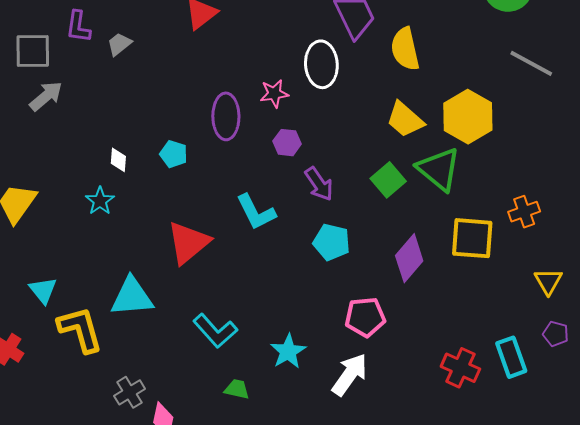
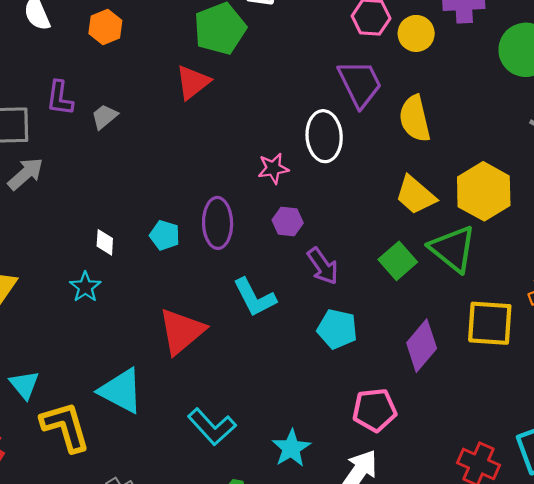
purple ellipse: (226, 116) -> (218, 223), moved
cyan triangle: (132, 297) -> (121, 391), turned 33

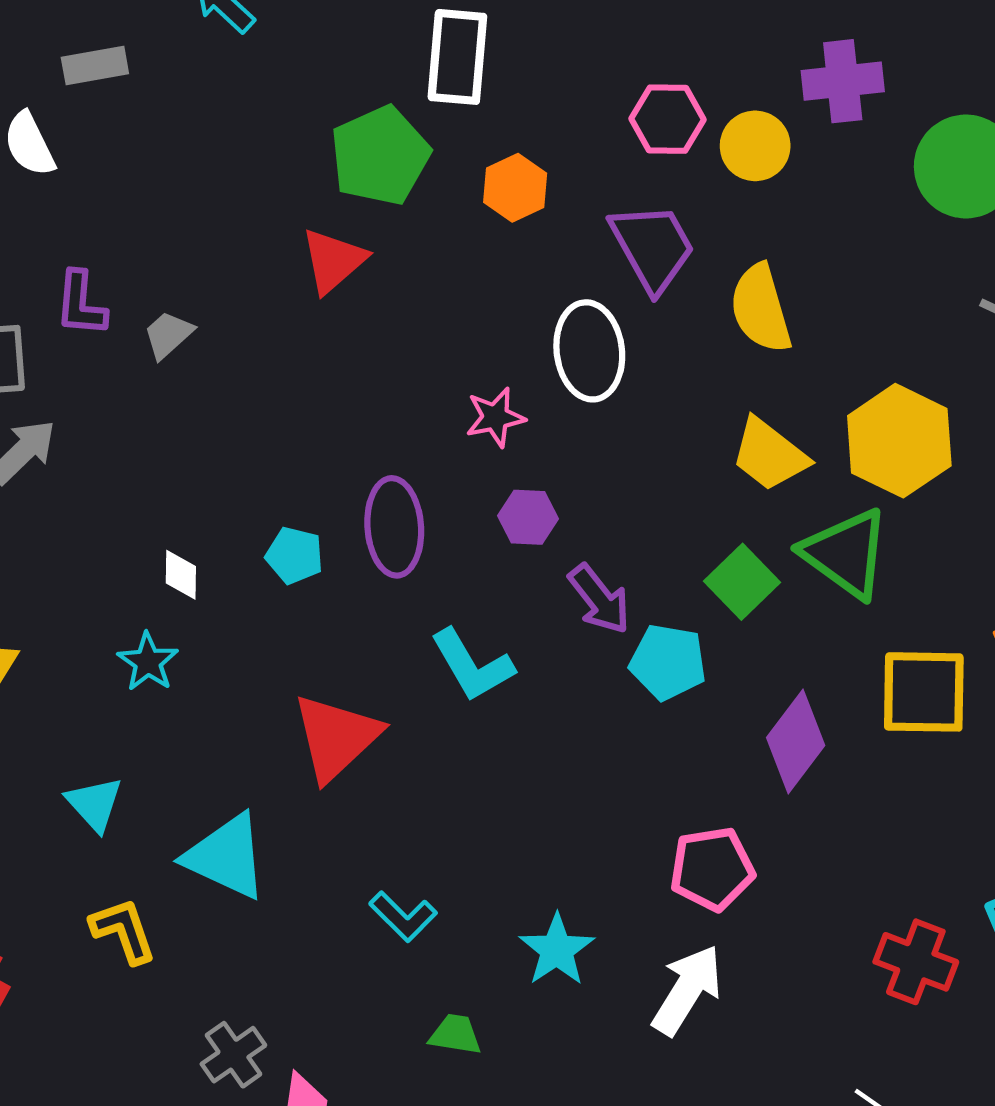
orange hexagon: (105, 27) -> (515, 188), moved
cyan pentagon: (337, 329) -> (668, 662), moved
cyan triangle: (24, 385) -> (95, 804), moved
yellow L-shape: (65, 427) -> (123, 931), size x0.7
cyan L-shape: (212, 427) -> (403, 916), size x0.7

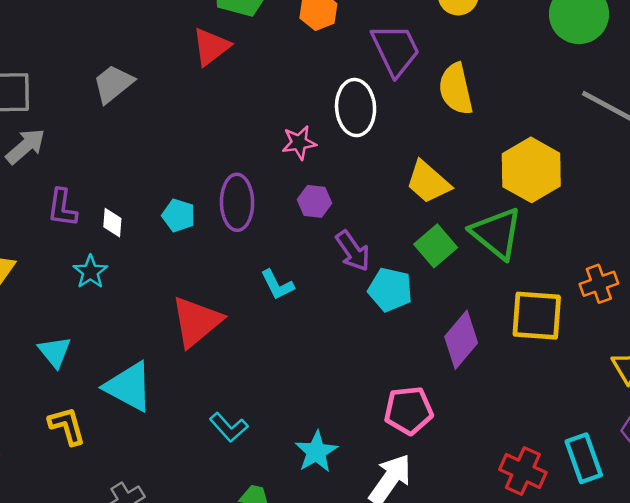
purple L-shape: (81, 304) -> (62, 208), moved
gray trapezoid: (168, 335) -> (113, 84), size x1.4
yellow trapezoid: (769, 455) -> (428, 182), moved
cyan L-shape: (472, 665) -> (277, 285), size x0.7

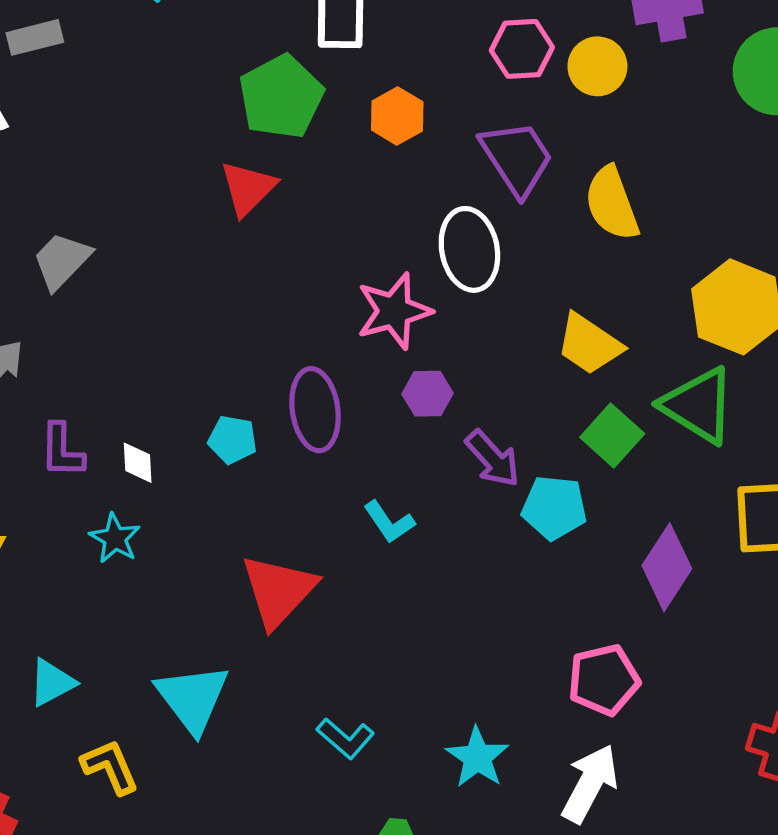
gray trapezoid: (113, 84) -> (62, 261), moved
pink star: (299, 143) -> (394, 311), size x1.5
cyan triangle: (55, 352) -> (52, 683), moved, turned 48
cyan triangle: (129, 387) -> (193, 698), turned 32

